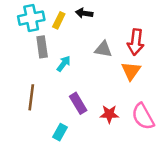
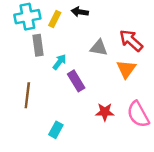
red arrow: (136, 42) -> (131, 40), turned 125
purple rectangle: (78, 103) -> (76, 81), moved

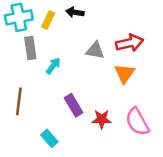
red arrow: (131, 40) -> (130, 43), turned 125
purple rectangle: (76, 81) -> (74, 105), moved
cyan rectangle: (56, 130) -> (49, 138), turned -70

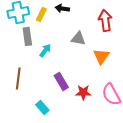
red arrow: (130, 43) -> (105, 20), moved, turned -85

